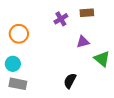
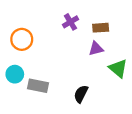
brown rectangle: (87, 13) -> (101, 28), moved
gray rectangle: (18, 84) -> (38, 86), moved

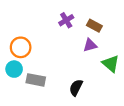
brown rectangle: (101, 28) -> (94, 26), turned 32
orange circle: (22, 39) -> (21, 47), moved

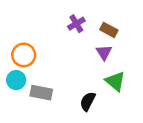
purple triangle: (90, 45) -> (104, 52), turned -48
green triangle: (111, 64) -> (115, 81), moved

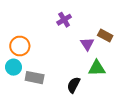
brown rectangle: (109, 30) -> (105, 35), moved
green triangle: (115, 81) -> (97, 68), turned -42

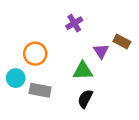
orange circle: (20, 46) -> (35, 54), moved
green triangle: (97, 68) -> (83, 71), moved

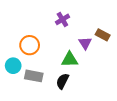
black semicircle: (85, 99) -> (62, 81), moved

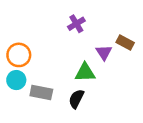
orange circle: (30, 45) -> (19, 55), moved

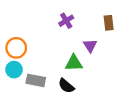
brown rectangle: (125, 42) -> (109, 23), moved, turned 56
black semicircle: (76, 99) -> (66, 86), turned -77

